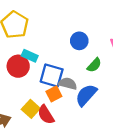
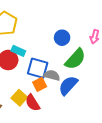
green semicircle: (94, 65) -> (75, 59), size x1.6

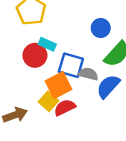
orange square: (40, 84) -> (58, 85), moved, size x1.5
red semicircle: (33, 103) -> (65, 107), turned 96

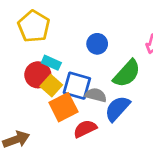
blue circle: (101, 28) -> (97, 44), moved
yellow square: (49, 101) -> (51, 86), moved
red semicircle: (65, 107) -> (85, 129), moved

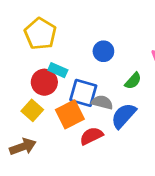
green semicircle: (127, 73) -> (133, 81), size x0.6
yellow square: (51, 86) -> (32, 110), moved

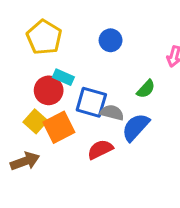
blue circle: (103, 51) -> (111, 40), moved
orange square: (70, 114) -> (59, 127), moved

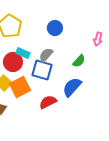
gray semicircle: (112, 113) -> (46, 55), moved, turned -63

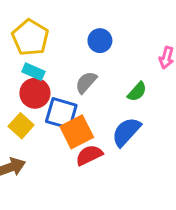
cyan rectangle: (23, 53) -> (33, 72), moved
blue square: (42, 70) -> (61, 113), moved
orange square: (20, 87) -> (77, 132), moved

